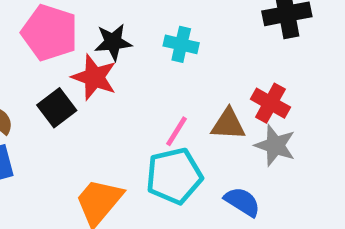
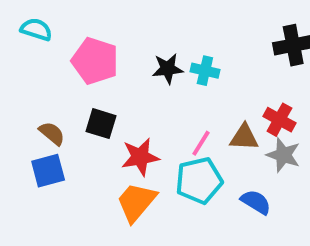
black star: (113, 42) -> (168, 69), moved
red star: (94, 77) -> (140, 157), moved, turned -30
black square: (57, 108) -> (101, 124), turned -36

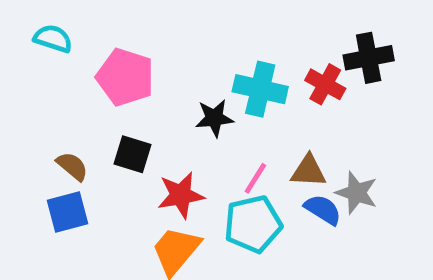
black star: (168, 69) -> (214, 118), moved
cyan cross: (205, 71) -> (260, 89), size x1.5
red cross: (279, 120) -> (325, 84), moved
blue semicircle: (256, 202) -> (323, 210), moved

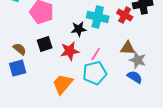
black square: (133, 154) -> (45, 44), turned -35
brown triangle: (308, 171) -> (128, 48), moved
red star: (181, 195) -> (70, 51), moved
blue semicircle: (323, 210) -> (135, 77), moved

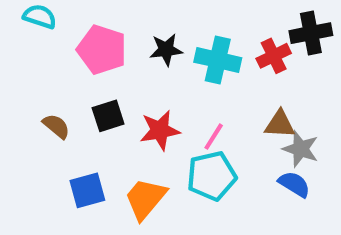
red cross: (125, 15) -> (274, 56), turned 35
black star: (79, 29) -> (166, 50), moved
blue square: (18, 68) -> (87, 190), moved

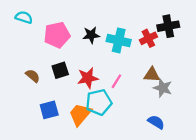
pink pentagon: (102, 50) -> (57, 35), turned -30
cyan pentagon: (212, 176) -> (99, 102), moved
blue semicircle: (294, 184) -> (156, 122), moved

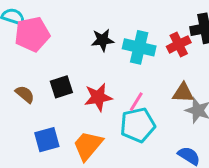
pink pentagon: (57, 35) -> (32, 34), moved
cyan pentagon: (99, 102) -> (138, 125), moved

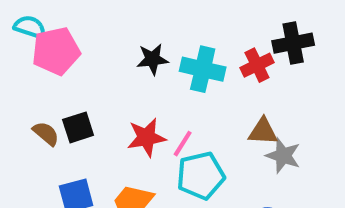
black square: (61, 87) -> (78, 127), moved
pink line: (136, 102) -> (183, 144), moved

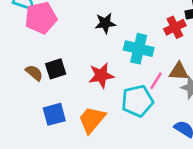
cyan cross: (203, 69) -> (139, 49), moved
pink line: (183, 144) -> (156, 81), moved

